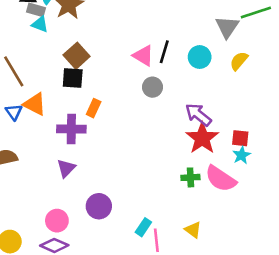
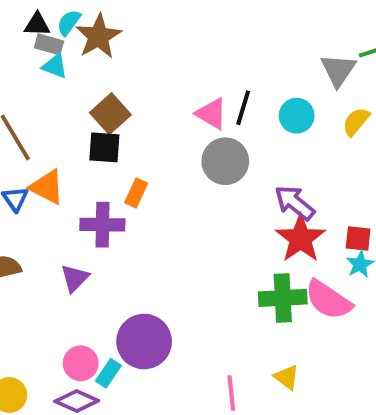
gray circle: (152, 87) -> (225, 161), size x1.5
purple triangle: (66, 168) -> (75, 278), moved
green cross: (190, 177) -> (283, 298), size x1.6
purple circle: (99, 206) -> (144, 342), size x1.4
cyan rectangle: (143, 227) -> (108, 373), moved

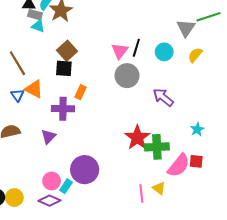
pink triangle: (211, 114) -> (120, 51), turned 36
red star: (301, 238) -> (137, 138), moved
red square: (358, 238) -> (196, 161), moved
pink semicircle: (328, 300) -> (179, 166), moved, turned -85
pink line: (231, 393) -> (141, 193), moved

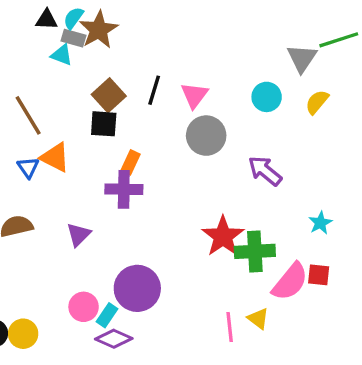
gray rectangle: (35, 15) -> (73, 38), moved
black line: (136, 48) -> (154, 90), moved
purple cross: (63, 109) -> (124, 189), moved
purple diamond: (49, 201) -> (114, 339), moved

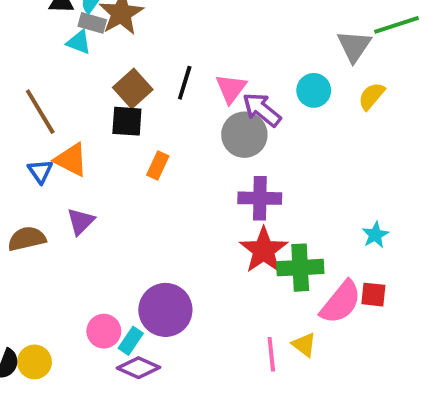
purple arrow: (265, 171) -> (262, 110), moved
purple cross: (124, 189) -> (260, 198), moved
purple triangle: (79, 235) -> (81, 221), moved

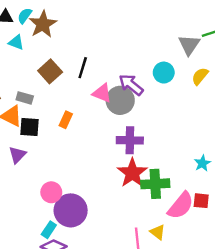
gray rectangle: (92, 23) -> (25, 98), moved
pink triangle: (231, 88) -> (102, 93), moved, turned -45
black square: (127, 121) -> (29, 127), moved
pink circle: (104, 331) -> (51, 192), moved

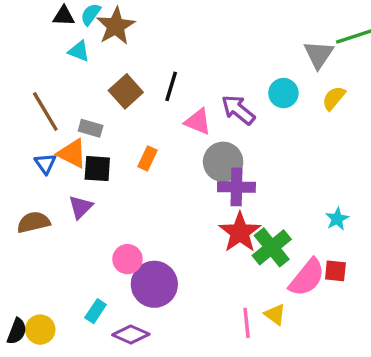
gray circle: (120, 100) -> (223, 162), moved
green cross: (155, 184) -> (272, 247), turned -36
cyan rectangle: (49, 230) -> (96, 311), moved

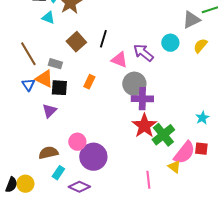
gray triangle: (319, 54) -> (191, 20), turned 30
brown semicircle: (34, 222) -> (48, 153), moved
yellow triangle: (275, 314) -> (174, 167), moved

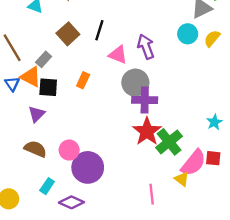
cyan circle: (170, 43) -> (188, 34), moved
purple arrow: (143, 53) -> (146, 47), turned 30
gray rectangle: (55, 64) -> (44, 59), turned -64
brown semicircle: (48, 153) -> (35, 149), moved, turned 36

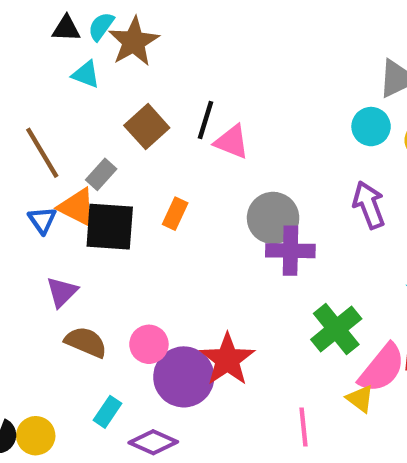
purple arrow: (146, 47) -> (369, 205), moved
pink triangle: (118, 55) -> (232, 142), moved
black square: (48, 87) -> (110, 227), size x1.4
purple triangle: (37, 114) -> (62, 292), moved
red star: (147, 131) -> (227, 360), moved

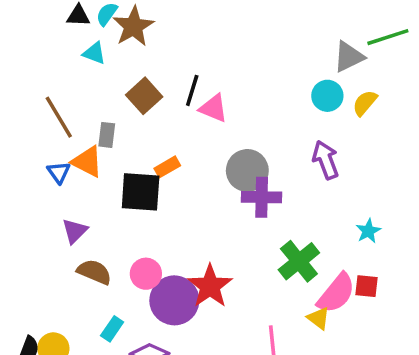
gray rectangle: (101, 174) -> (107, 135), turned -35
orange rectangle: (175, 214) -> (167, 167), turned 35
black square: (110, 227) -> (141, 192), moved

